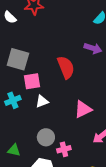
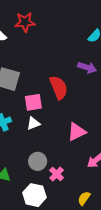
pink square: (32, 81) -> (33, 102), moved
pink cross: (64, 149) -> (57, 174), turned -32

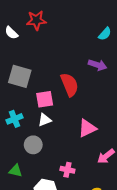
gray circle: (38, 161) -> (33, 145), moved
pink cross: (57, 174) -> (67, 170), turned -32

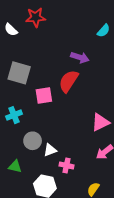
purple arrow: (98, 65) -> (80, 57), moved
red semicircle: (70, 85) -> (69, 81), turned -125
white triangle: (45, 120) -> (50, 150), moved
pink triangle: (87, 128) -> (100, 122), moved

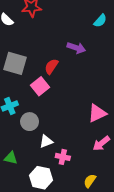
red semicircle: (69, 81) -> (51, 66), moved, size x0.7
pink square: (44, 95) -> (40, 86), turned -30
gray circle: (33, 141) -> (30, 122), moved

